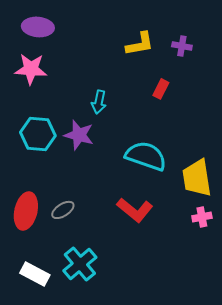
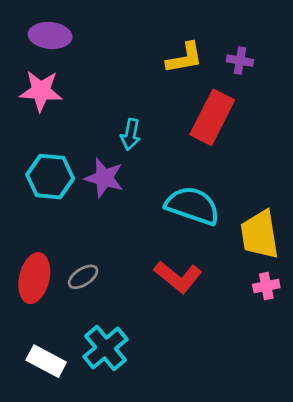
red rectangle: (161, 89) -> (212, 117), size x2.0

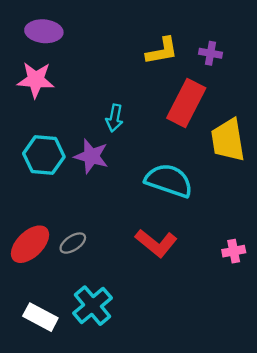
yellow trapezoid: (260, 235) -> (228, 140), moved
red ellipse: (34, 278) -> (30, 244), turned 33

